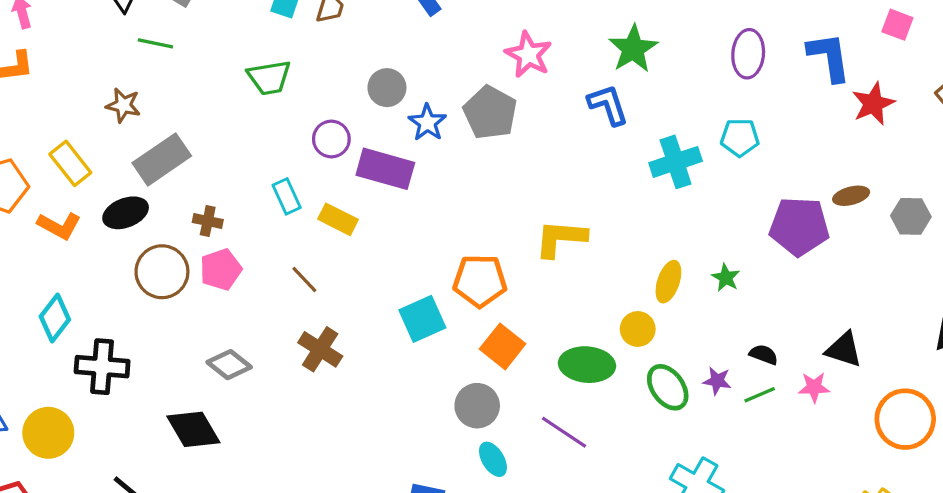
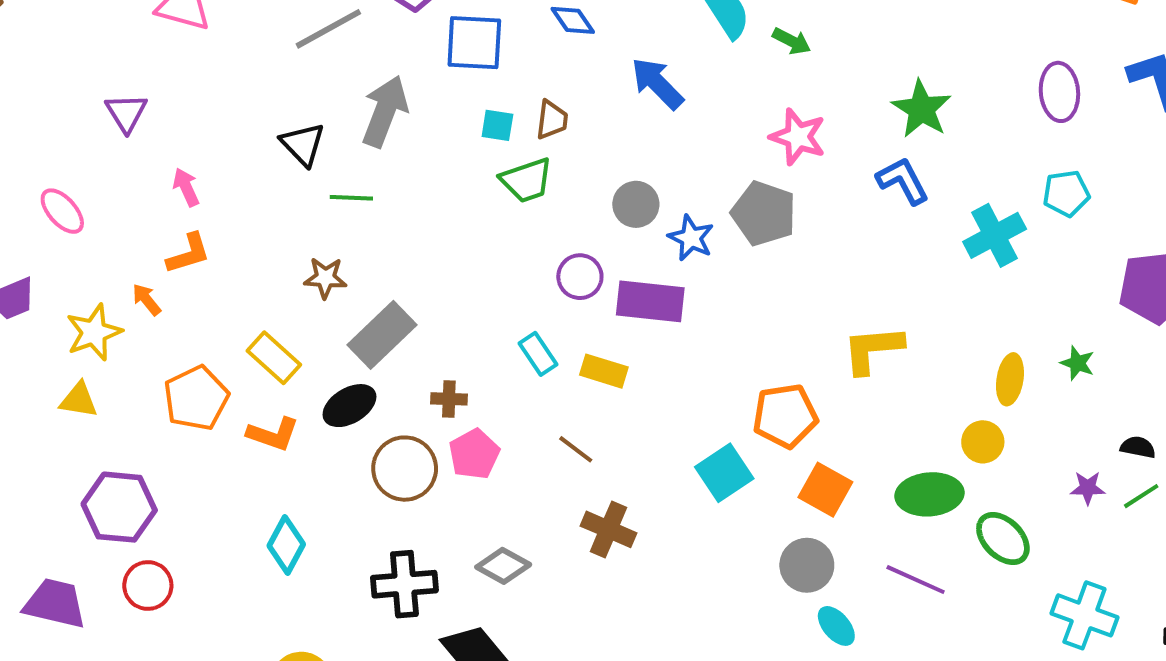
green trapezoid: (269, 77) -> (527, 180), moved
black cross: (102, 367) -> (404, 584), moved
green ellipse: (668, 387) -> (1003, 539), moved

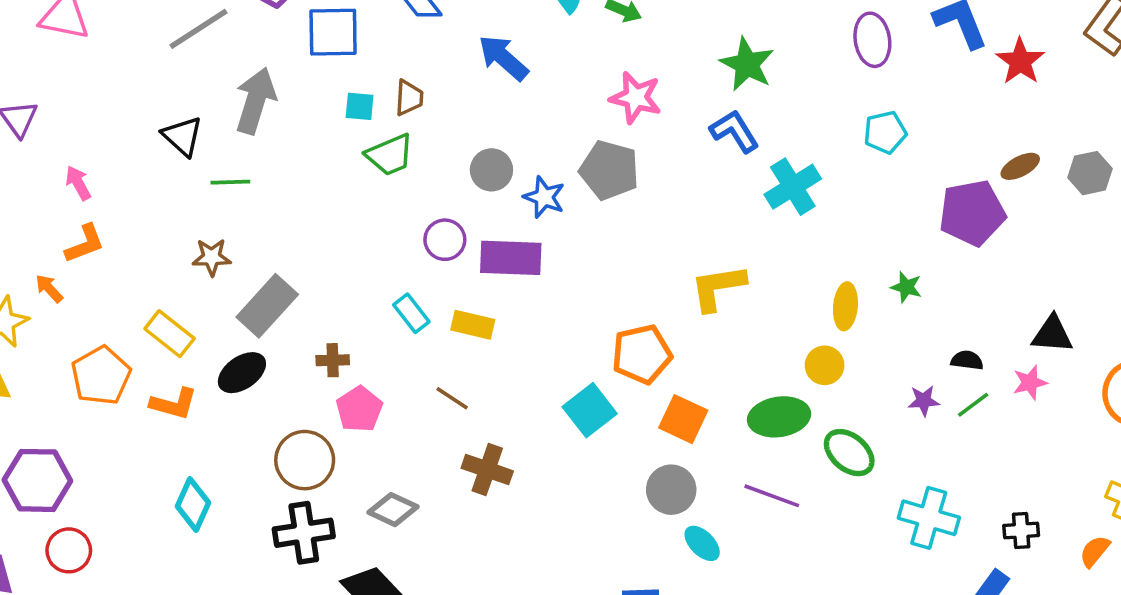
cyan cross: (995, 235) -> (793, 187), moved
brown circle: (405, 469) -> (305, 460), moved

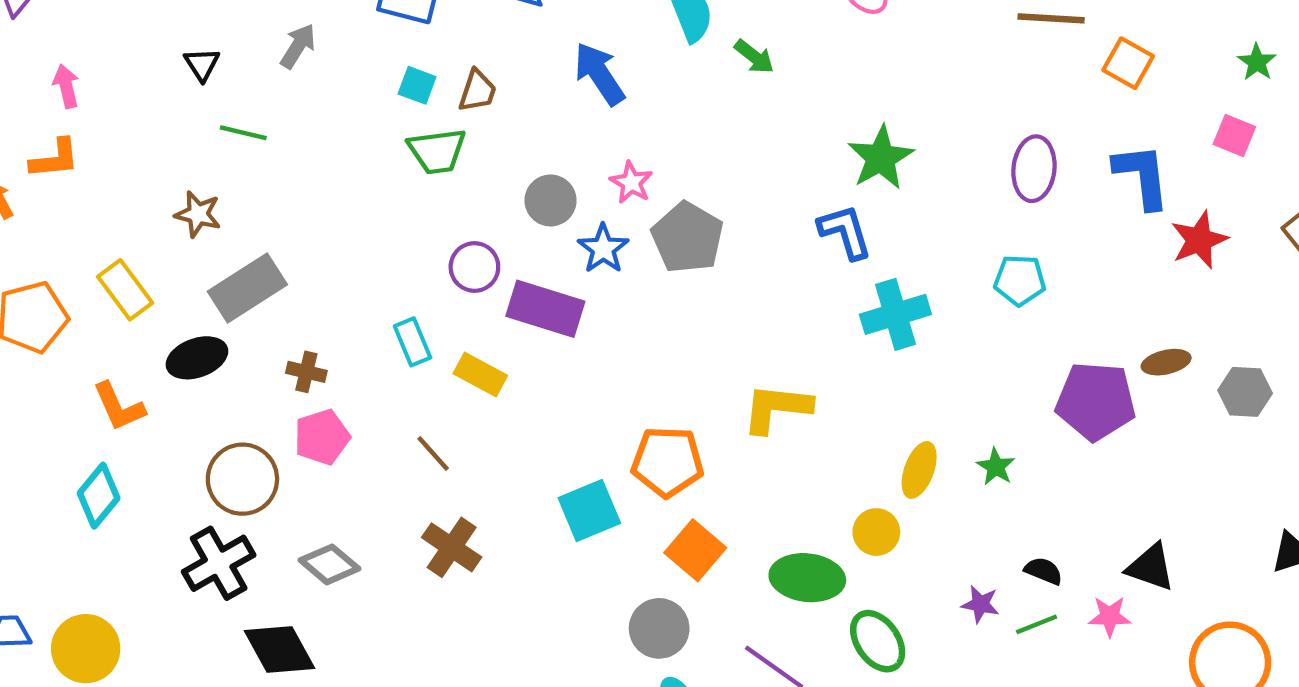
pink star: (636, 98) -> (631, 182), moved, size x0.7
gray arrow: (255, 101) -> (298, 46), size x0.6
black triangle: (182, 136) -> (202, 64), size x0.7
orange L-shape: (174, 404) -> (119, 407), moved, turned 36
black cross: (304, 533) -> (219, 563), turned -36

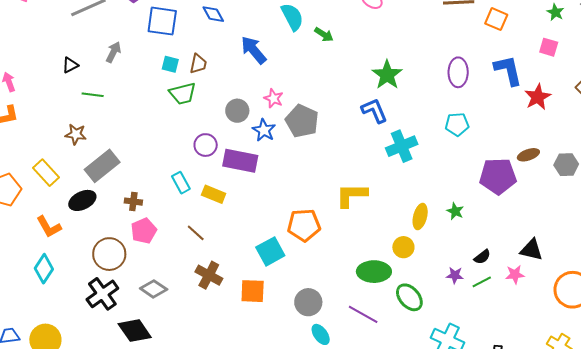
black triangle: (202, 64) -> (70, 65), turned 42
orange square: (695, 550) -> (253, 291), moved, turned -32
black semicircle: (1043, 571) -> (482, 257), turned 126

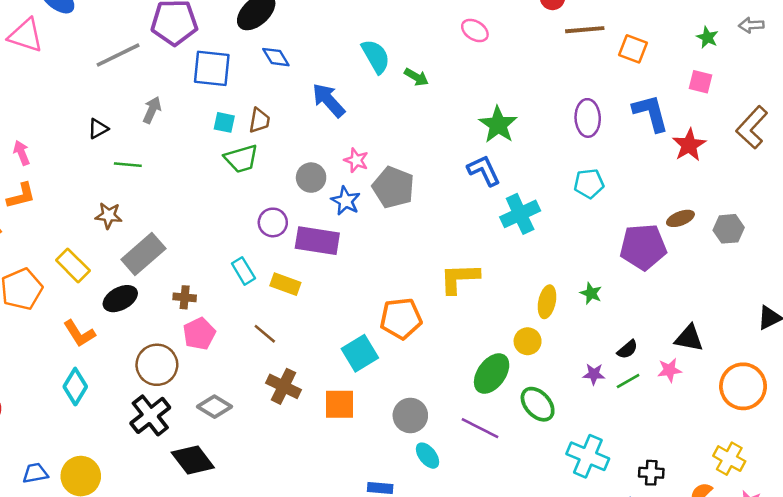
green ellipse: (374, 272) -> (492, 374), turned -52

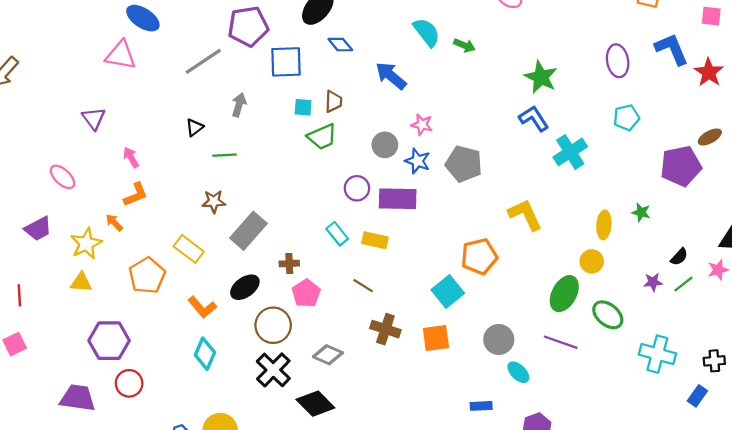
gray pentagon: (393, 187) -> (464, 164), moved
yellow L-shape: (459, 278) -> (525, 215), turned 75
black ellipse: (120, 299) -> (245, 287), moved

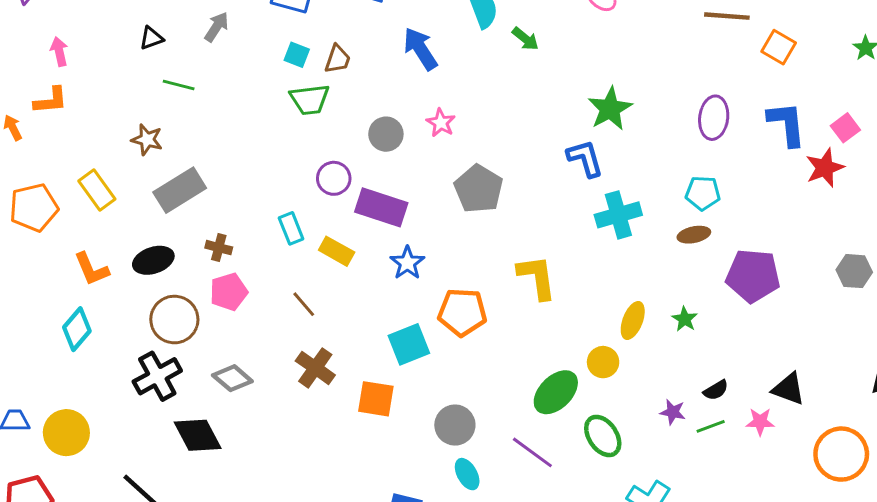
pink square: (711, 16) -> (845, 128), moved, turned 30
brown ellipse: (710, 137) -> (694, 235), moved
blue star: (418, 161) -> (407, 263), moved

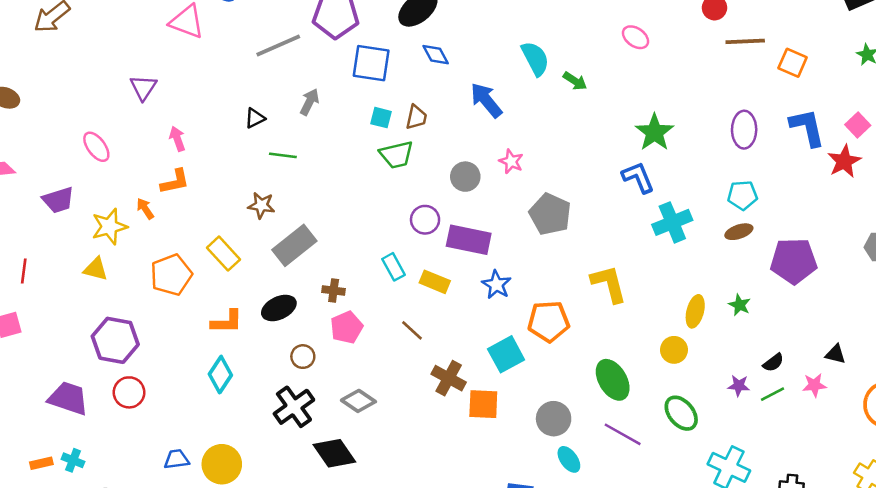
orange L-shape: (91, 269) -> (227, 322), turned -60
brown circle: (174, 320) -> (303, 357), size x0.6
brown cross: (315, 368) -> (449, 378), moved
black triangle: (788, 389) -> (835, 354), size x0.7
green ellipse: (556, 392) -> (613, 380), moved, turned -69

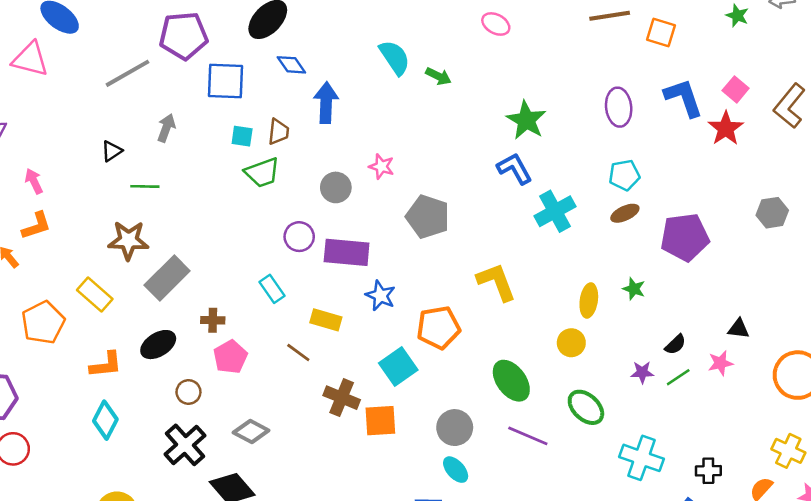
blue arrow: (486, 100) -> (326, 103), moved, turned 48
brown star: (261, 205) -> (128, 240), size x1.4
yellow rectangle: (435, 282) -> (326, 320), moved
cyan ellipse: (569, 459) -> (456, 470), moved

